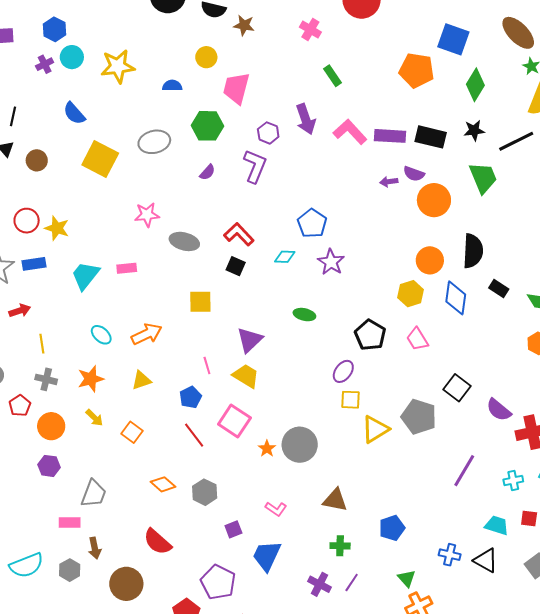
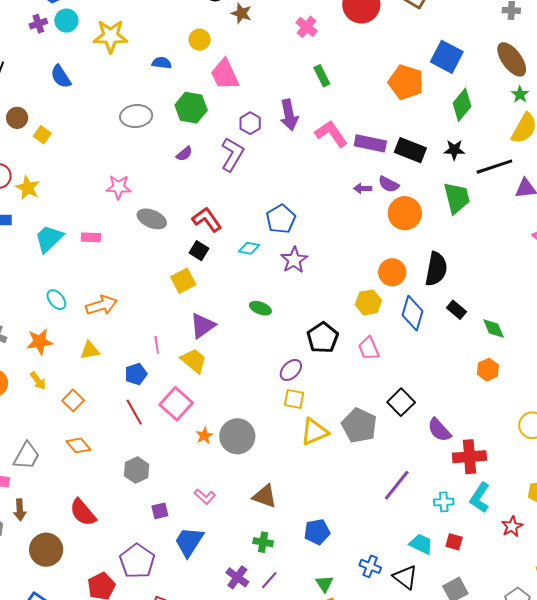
pink trapezoid: (236, 88) -> (225, 74), turned -48
yellow square: (100, 159) -> (42, 135), moved, size x0.5
yellow square: (200, 302) -> (183, 281), moved, turned -35
orange diamond: (163, 484) -> (78, 445), moved

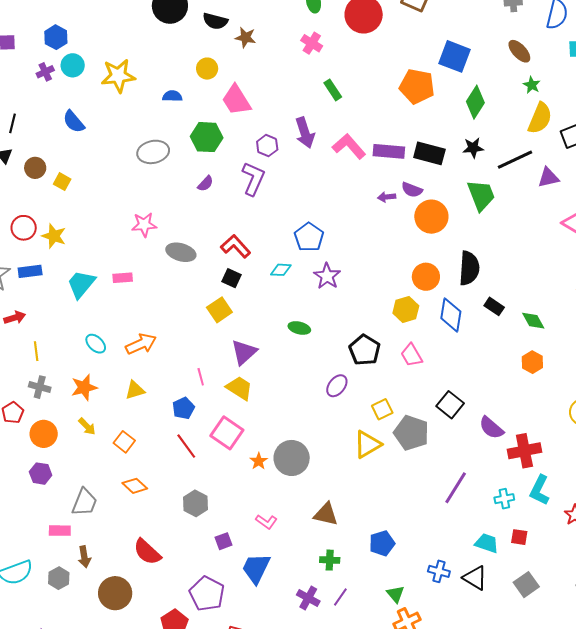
brown ellipse: (512, 59) -> (519, 51), size x0.7
yellow square: (294, 399) -> (382, 409), moved, turned -30

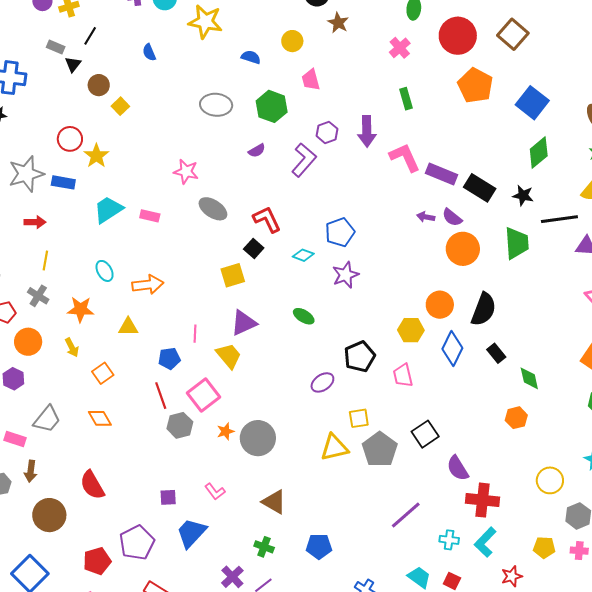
orange pentagon: (417, 86) -> (475, 86), moved
pink trapezoid: (236, 100) -> (311, 80), size x0.7
blue semicircle: (74, 122) -> (149, 52), size x0.7
gray hexagon: (195, 503) -> (180, 425), moved

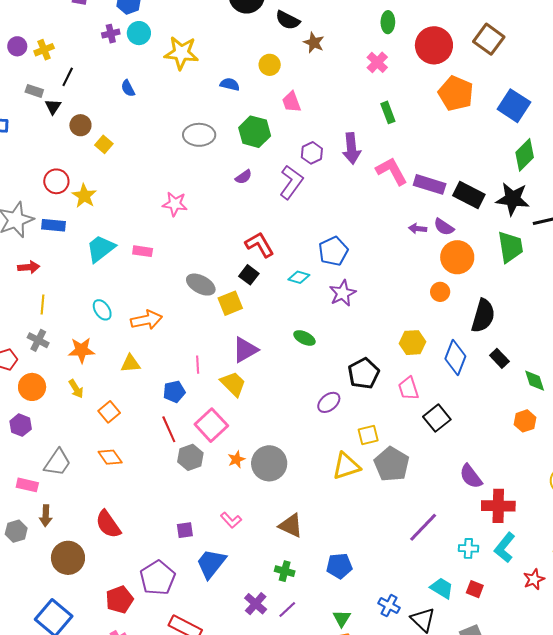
black star: (523, 195) -> (513, 199), size x1.6
gray ellipse: (213, 209) -> (201, 285), moved
orange circle: (440, 305) -> (440, 292), moved, size x0.7
black square: (425, 434) -> (437, 418), moved

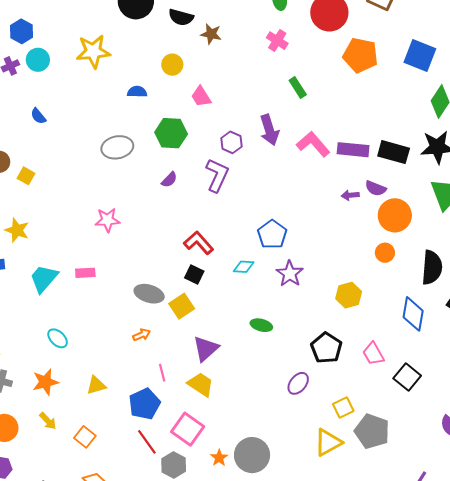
yellow star: (181, 53) -> (93, 51), moved
orange arrow: (146, 320) -> (142, 335), moved, size x0.6
yellow hexagon: (412, 343) -> (349, 295), moved
blue pentagon: (174, 392) -> (145, 404), size x1.4

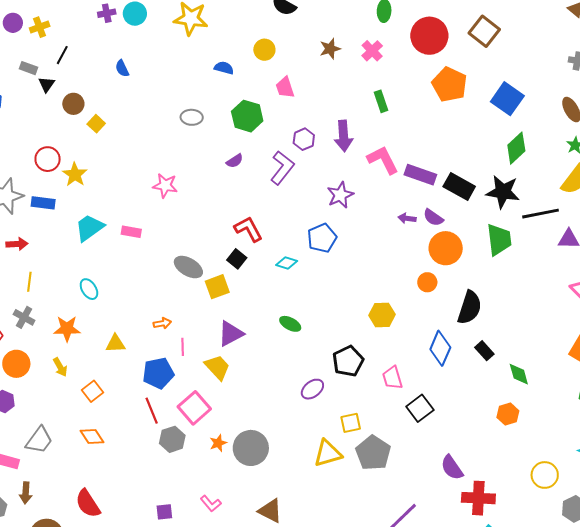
brown star: (211, 34) -> (330, 49), moved, turned 30
gray ellipse: (117, 147) -> (192, 117), size x0.7
purple star: (290, 274) -> (340, 195), moved
orange arrow: (142, 335) -> (162, 323), moved

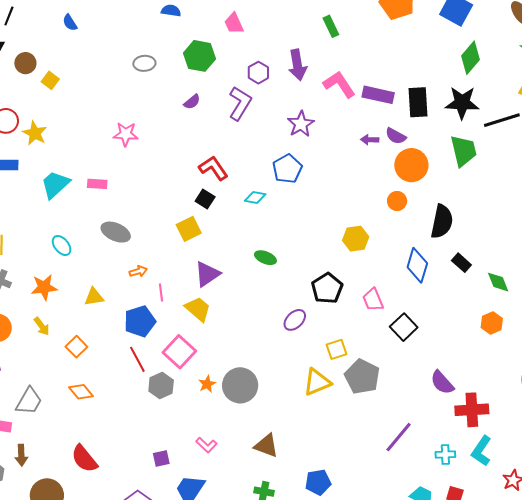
black rectangle: (459, 186) -> (418, 102), turned 64
gray ellipse: (188, 267) -> (116, 232), moved

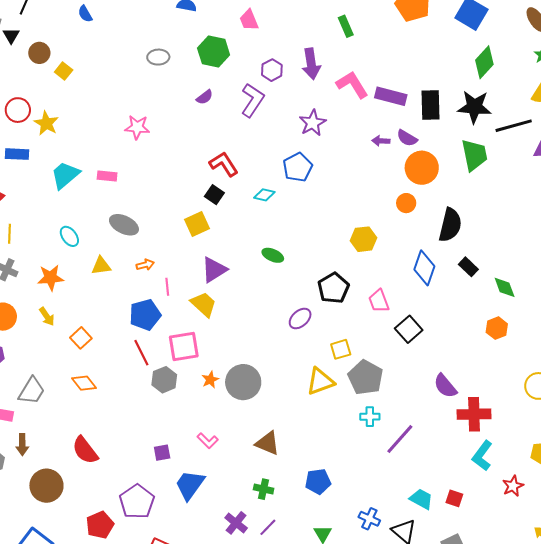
yellow triangle: (94, 297) -> (101, 266), moved
pink square: (179, 352) -> (184, 346), turned 36
cyan cross: (445, 455) -> (370, 417), moved

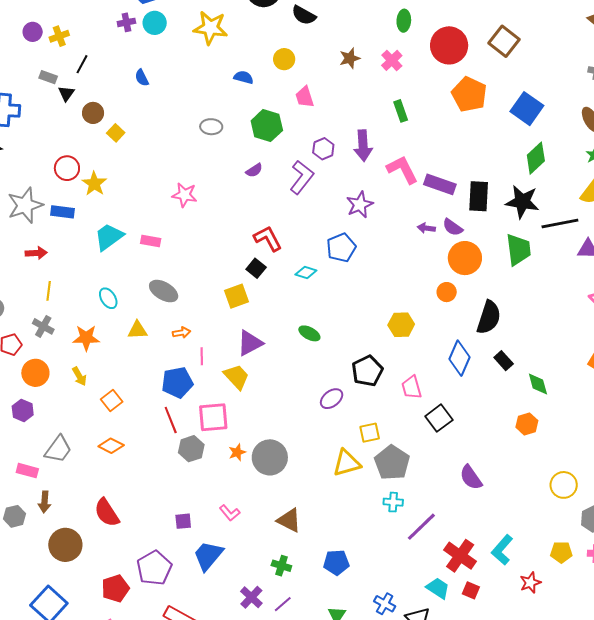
orange diamond: (84, 383) -> (111, 446), turned -30
red cross: (474, 414) -> (460, 556), moved, turned 32

